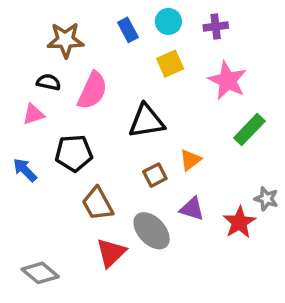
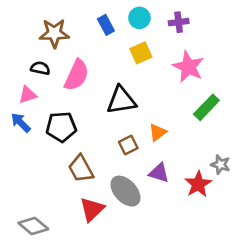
blue arrow: (25, 170) -> (21, 123), moved

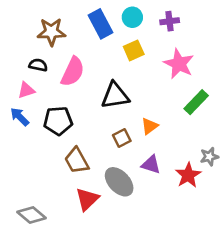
blue rectangle: (106, 25) -> (101, 24), size x1.5
gray star: (220, 165) -> (209, 157), turned -30

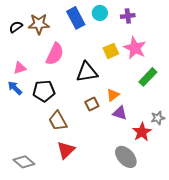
yellow square: (134, 50) -> (111, 51), moved
black semicircle: (38, 65) -> (16, 27), moved, turned -48
purple triangle: (151, 165) -> (120, 113), moved
gray ellipse: (119, 182) -> (126, 157), moved

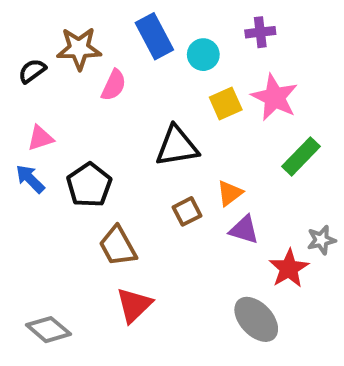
cyan circle: (100, 13) -> (203, 55), moved
black semicircle: (16, 27) -> (32, 71), moved
pink semicircle: (55, 54) -> (114, 85), moved, size x0.7
black pentagon: (44, 91) -> (89, 185), turned -30

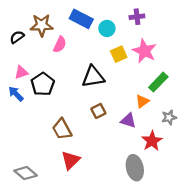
blue rectangle: (154, 36) -> (81, 19), turned -35
black pentagon: (89, 185) -> (43, 84), moved
orange triangle: (230, 193) -> (142, 101), moved
gray star: (321, 240) -> (169, 117), moved
gray ellipse: (256, 319) -> (135, 168), turned 30

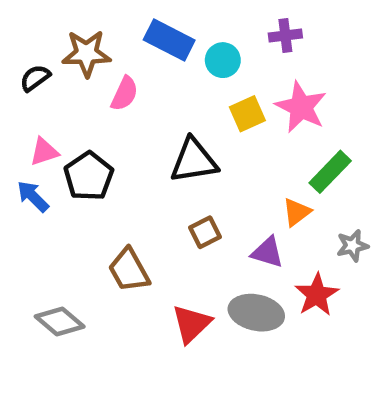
red triangle: (71, 160) -> (192, 324), moved
gray ellipse: (135, 168) -> (256, 313), moved, turned -65
gray diamond: (26, 173) -> (60, 322), moved

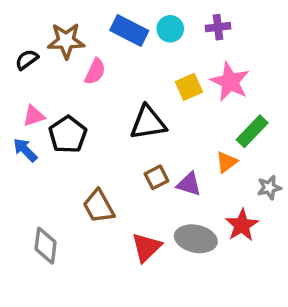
cyan circle: (223, 60) -> (170, 29), moved
purple triangle: (267, 252) -> (189, 184), moved
gray diamond: (60, 322) -> (46, 246), turned 57

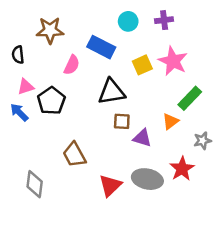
blue rectangle: (129, 31) -> (101, 47), moved
black semicircle: (27, 60) -> (18, 55), moved, turned -60
pink semicircle: (95, 71) -> (72, 65), moved
brown square: (157, 177) -> (122, 121), moved, turned 30

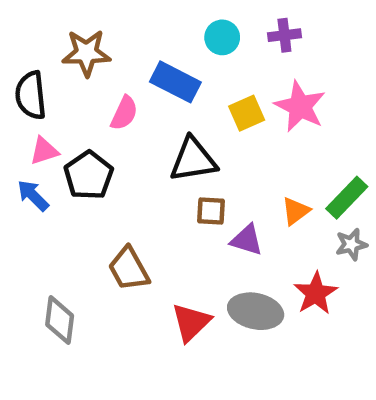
black semicircle: (18, 55) -> (31, 95), size x1.5
green rectangle: (190, 98) -> (347, 198), moved

